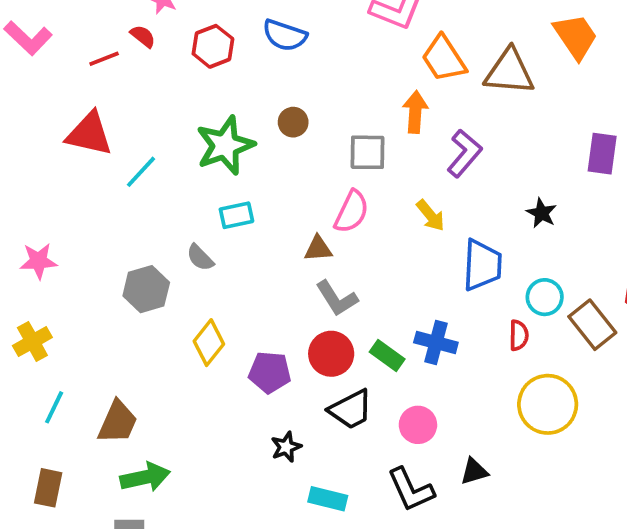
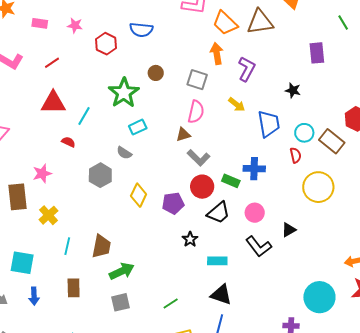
red semicircle: (143, 36) -> (68, 142), moved
gray square: (368, 152) -> (197, 80), turned 30

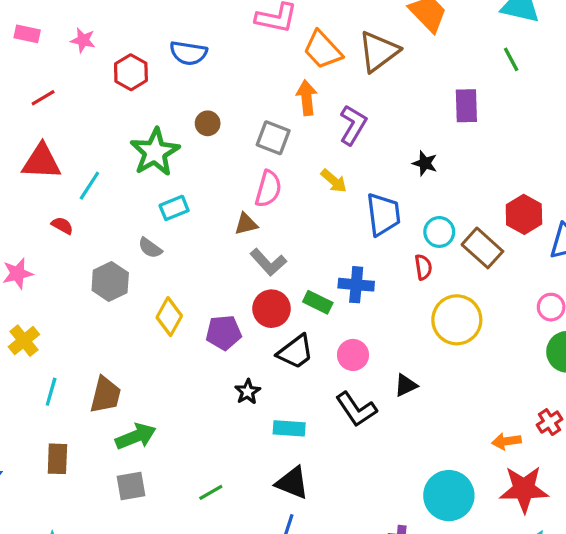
brown triangle: (260, 22) -> (379, 51), turned -32

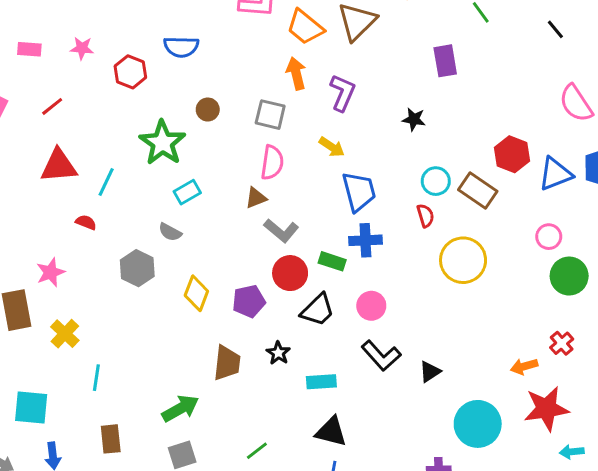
blue trapezoid: (383, 214) -> (359, 191), moved
black triangle: (406, 385) -> (430, 372), moved
brown trapezoid: (105, 395) -> (227, 363), moved

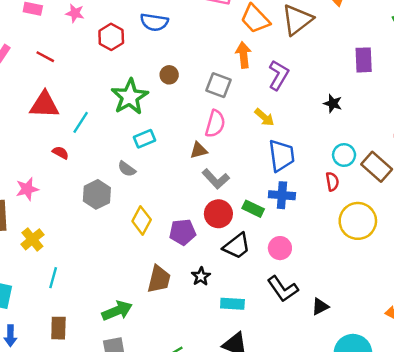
red line: (52, 106) -> (45, 57), turned 60

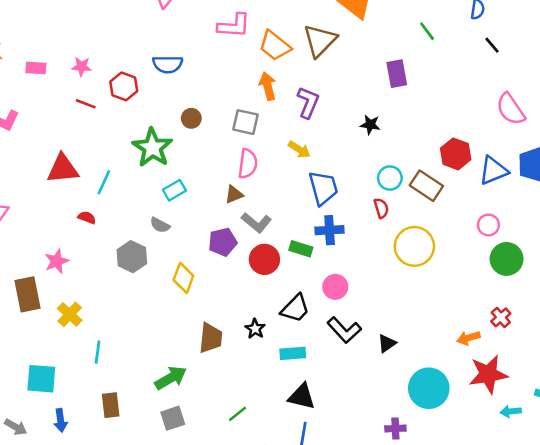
red line: (45, 57) -> (86, 104), moved
purple pentagon: (183, 232) -> (223, 242), moved
black trapezoid: (237, 246) -> (295, 308), moved

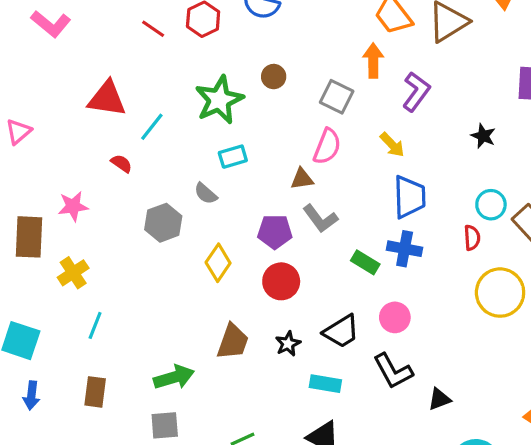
red circle: (264, 259) -> (281, 281), moved

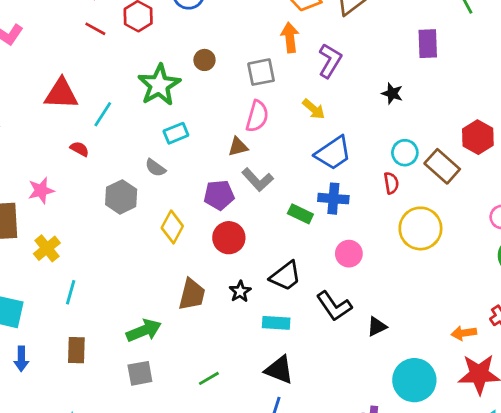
gray square: (337, 97) -> (261, 72), turned -32
blue trapezoid: (409, 197) -> (333, 153), turned 63
pink circle: (395, 317) -> (349, 254), moved

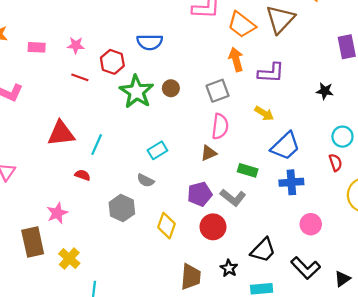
purple L-shape: (330, 61) -> (271, 73), turned 72
green star: (159, 85) -> (136, 92), moved
gray L-shape: (258, 180) -> (233, 198), moved
green rectangle: (300, 214) -> (248, 170), moved

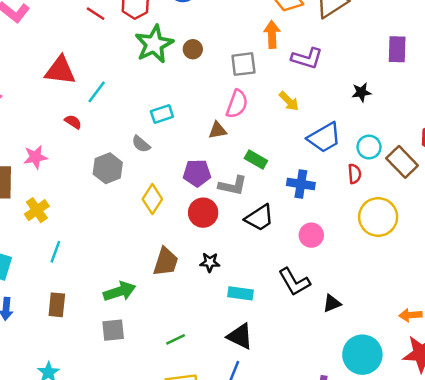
black star: (325, 91) -> (361, 92), turned -30
blue trapezoid: (285, 146) -> (324, 138), moved
gray L-shape: (233, 198) -> (233, 186), turned -40
black trapezoid: (263, 250) -> (260, 218), moved
black star: (229, 268) -> (210, 262), turned 30

